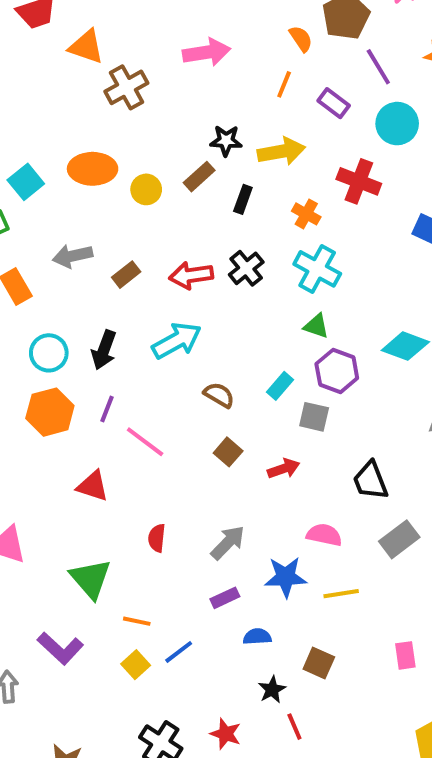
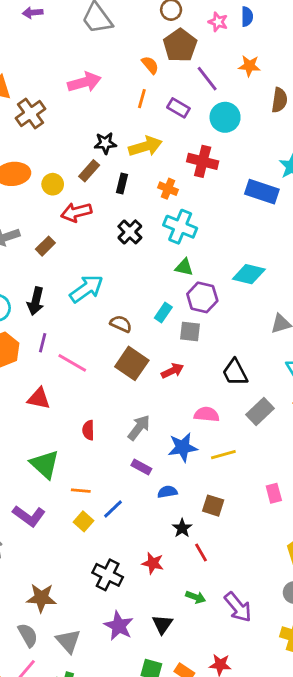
red arrow: (191, 275) -> (76, 212), moved
brown square: (228, 452) -> (132, 363), size x1.6
purple rectangle: (225, 598) -> (141, 467), turned 60

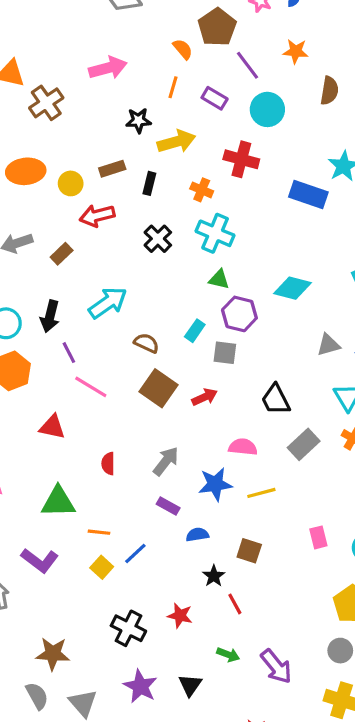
black star: (105, 143) -> (138, 120), moved
brown rectangle: (89, 171) -> (112, 169), turned 30
purple line: (43, 343) -> (69, 353), moved, turned -42
green triangle: (45, 464) -> (58, 502), turned -44

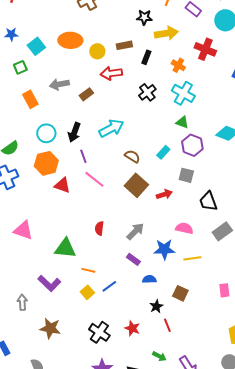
gray square: (225, 353) -> (186, 175), moved
red triangle: (52, 427) -> (62, 185), moved
brown star: (53, 654) -> (50, 328), moved

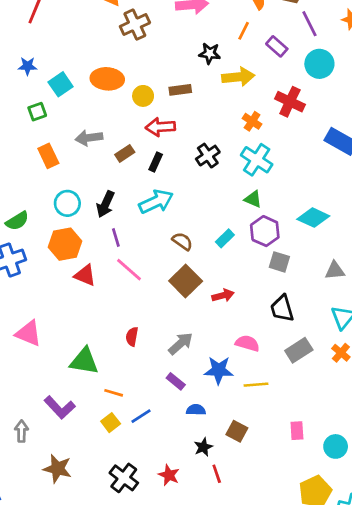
black rectangle: (146, 57) -> (156, 162), moved
gray square: (186, 175) -> (279, 262), moved

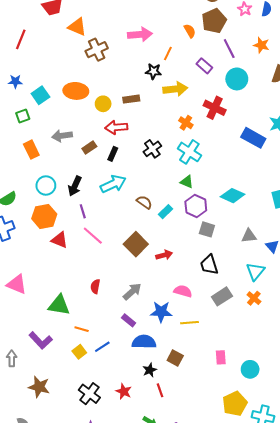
orange line: (244, 31) -> (168, 54), moved
brown semicircle: (182, 241) -> (144, 202), moved
blue semicircle: (196, 410) -> (144, 342), size x1.6

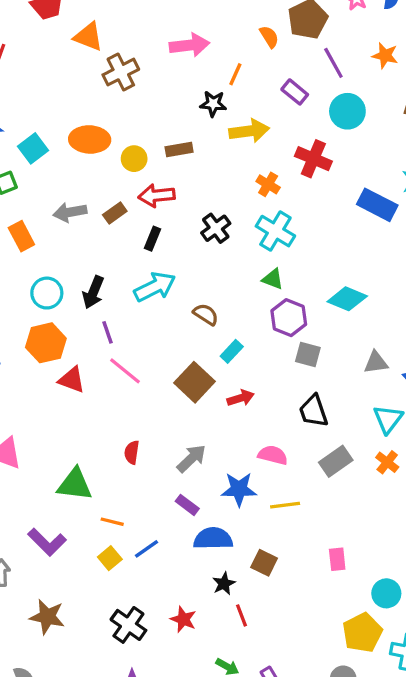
brown rectangle: (89, 148) -> (115, 213), moved
cyan rectangle: (166, 212) -> (232, 351), moved
cyan circle: (250, 369) -> (386, 593), moved

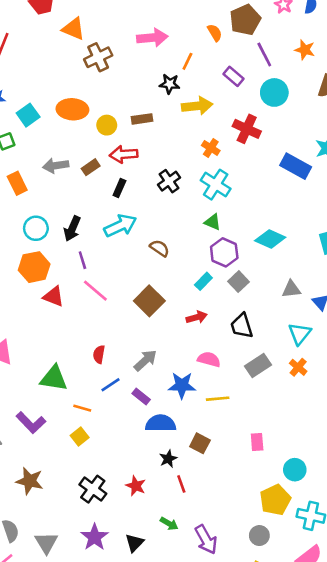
cyan rectangle: (232, 351) -> (203, 281), moved
gray square: (308, 354) -> (238, 282), turned 30
red arrow: (241, 398) -> (197, 317), moved
blue line: (147, 549) -> (111, 385), moved

